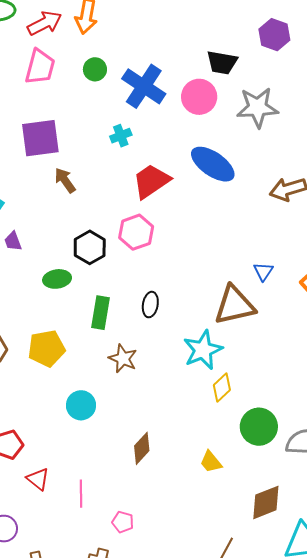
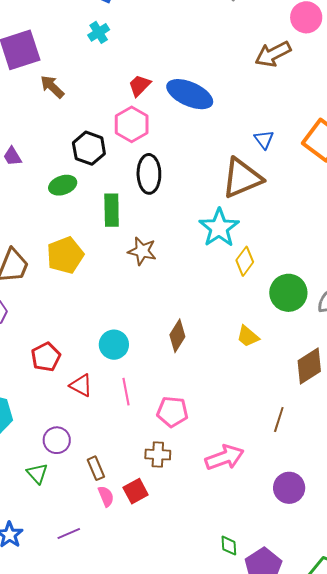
blue ellipse: (213, 164) -> (190, 94), moved
red trapezoid: (151, 181) -> (140, 85), moved, size x0.6
black ellipse: (150, 305) -> (149, 174), moved, size x1.5
cyan circle: (81, 405) -> (114, 345), moved
pink pentagon: (123, 522) -> (172, 412), size x1.4

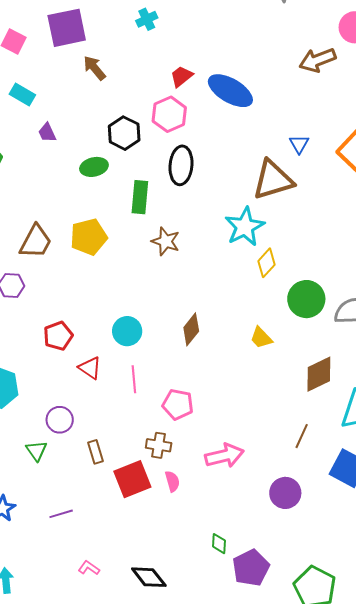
brown line: (279, 419) -> (302, 436), moved
red square: (136, 491) -> (132, 479), size x1.5
pink semicircle: (106, 496) -> (172, 481), moved

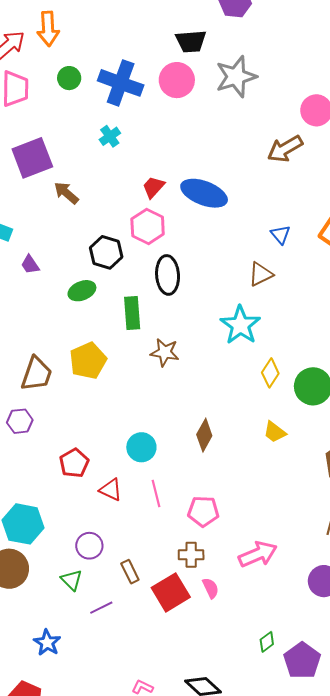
brown triangle: (273, 180) -> (261, 274), size x0.6
yellow diamond: (266, 263) -> (270, 373), moved
purple line: (61, 514) -> (101, 608), moved
green diamond: (219, 544) -> (267, 642), turned 60

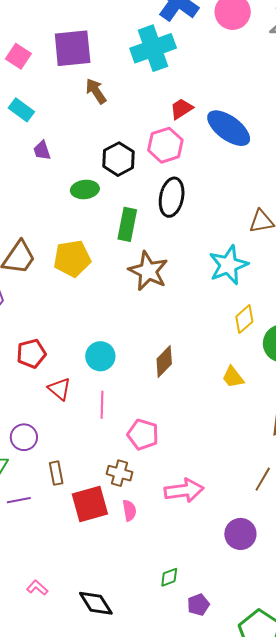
cyan cross: (110, 136) -> (153, 48), size x2.0
brown star: (165, 352) -> (148, 271), size x1.4
purple pentagon: (302, 661) -> (198, 605), size x0.6

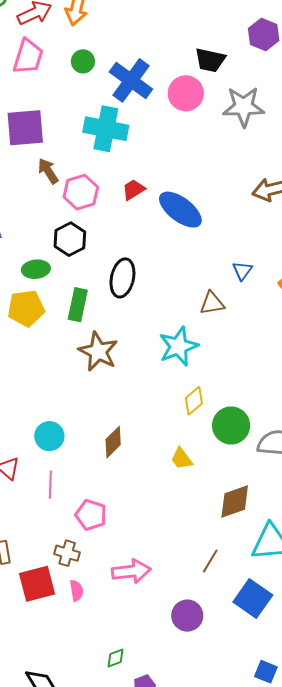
cyan cross: (153, 48) -> (106, 129), turned 30
pink hexagon: (165, 145) -> (81, 192), moved
yellow pentagon: (72, 258) -> (26, 308), moved

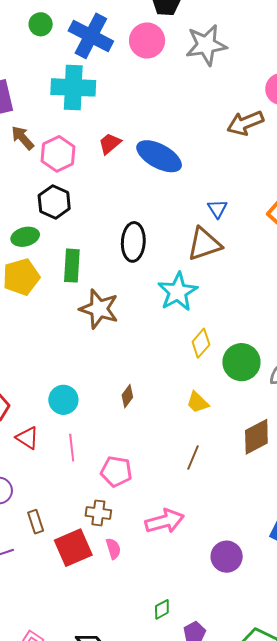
blue triangle: (242, 271) -> (217, 209), moved
black ellipse: (122, 278) -> (133, 242), moved
brown triangle: (212, 303) -> (204, 244), size x1.4
brown diamond: (113, 442) -> (127, 396), size x0.7
brown line: (210, 561) -> (193, 457), moved

